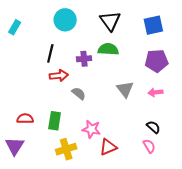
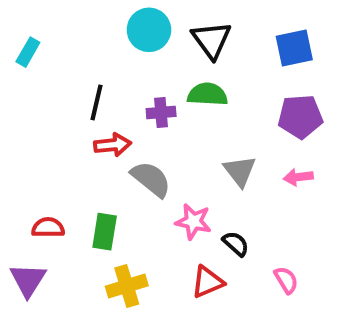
cyan circle: (65, 20) -> (149, 30), moved
gray semicircle: (79, 93) -> (151, 179), size x1.5
black semicircle: (153, 127) -> (236, 244), moved
pink star: (91, 129) -> (193, 221), moved

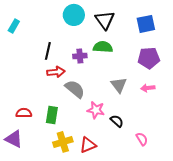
purple triangle: (28, 280) -> (14, 139), turned -36
red triangle: (207, 282) -> (88, 145), moved

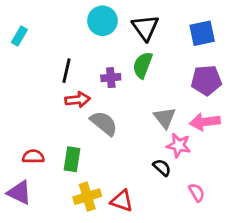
green semicircle: (103, 47) -> (143, 65), turned -72
pink arrow: (148, 88) -> (205, 122), size x1.5
pink star: (96, 110) -> (179, 145), moved
red triangle: (88, 145) -> (122, 201), turned 42

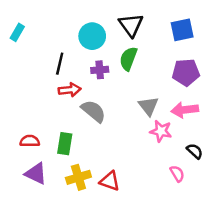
cyan circle: (102, 21) -> (92, 36), moved
black semicircle: (162, 168) -> (195, 151), moved
purple triangle: (19, 192) -> (36, 174), moved

